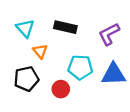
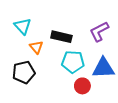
black rectangle: (65, 27) -> (61, 37), moved
red circle: (61, 89) -> (82, 86), moved

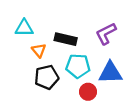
cyan triangle: (23, 26) -> (24, 28), turned -48
black pentagon: (24, 72) -> (47, 77), moved

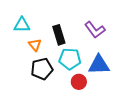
purple L-shape: (106, 34) -> (95, 30), turned -100
black rectangle: (66, 39) -> (59, 35), turned 60

